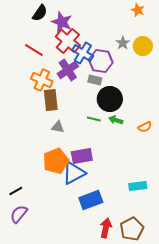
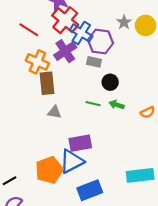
black circle: (110, 99) -> (110, 82), size x0.6
orange pentagon: (56, 161) -> (49, 170), moved
cyan rectangle: (138, 186) -> (140, 175), size x1.4

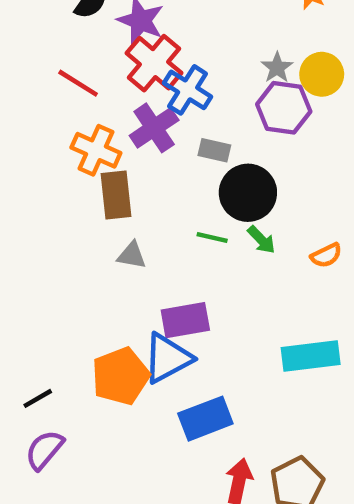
purple hexagon: (101, 42) -> (284, 108), moved
black circle: (110, 82) -> (248, 193), size x1.6
green arrow: (117, 105) -> (261, 240), turned -152
cyan rectangle: (140, 175) -> (311, 356), moved

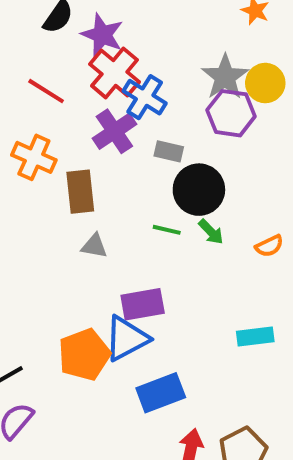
gray star: (277, 68) -> (225, 77), size x1.6
orange cross: (96, 150) -> (34, 157), moved
cyan rectangle: (311, 356) -> (255, 336), size x0.7

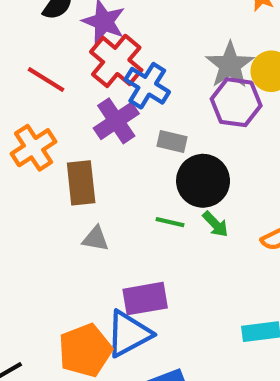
orange cross: (34, 157) -> (34, 148), turned 33

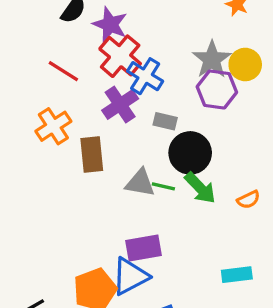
green arrow: (215, 224) -> (200, 188), size x1.5
gray triangle: (96, 239) -> (140, 183), moved, size x1.4

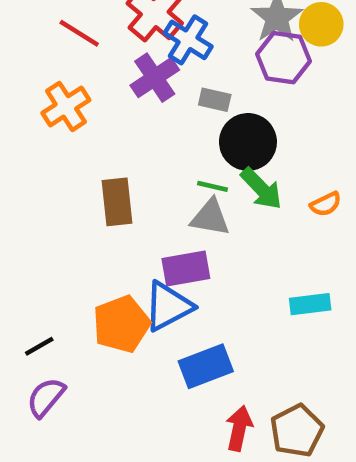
brown rectangle: (92, 155) -> (117, 202), moved
gray triangle: (140, 183) -> (210, 217), moved

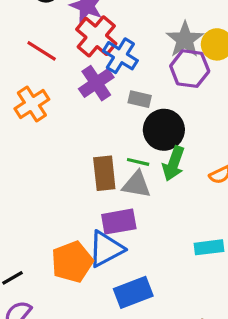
green arrow: (261, 189) -> (174, 164), turned 64
brown rectangle: (117, 202) -> (104, 173), moved

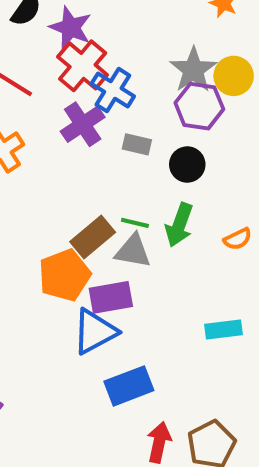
black circle: (164, 130) -> (187, 164), moved, size x0.7
brown rectangle: (104, 173) -> (93, 237), turned 56
orange pentagon: (72, 262) -> (64, 275), moved

